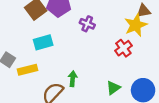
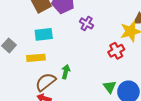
yellow rectangle: (28, 70) -> (36, 58), moved
green triangle: (113, 88) -> (110, 87), moved, turned -40

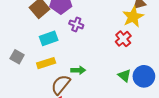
purple cross: (87, 23) -> (76, 24), moved
green arrow: (66, 72) -> (78, 70), turned 88

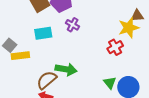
yellow rectangle: (46, 63) -> (20, 56), moved
green arrow: (78, 70) -> (66, 69), size x1.5

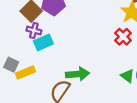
purple cross: (73, 25) -> (34, 31), moved

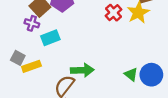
purple cross: (34, 31) -> (32, 23), moved
red cross: (123, 37) -> (114, 13), moved

